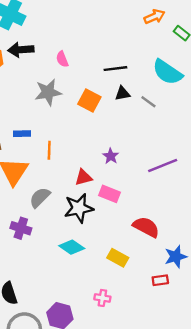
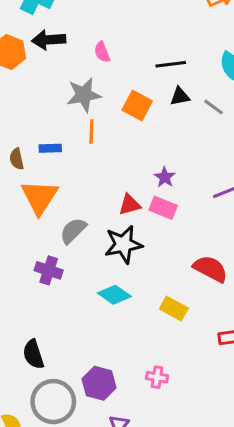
orange line: (49, 150) -> (91, 131), moved
pink rectangle: (109, 194) -> (163, 208), moved
pink cross: (102, 298) -> (157, 377), moved

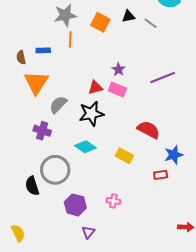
gray circle: (53, 402) -> (55, 170), moved

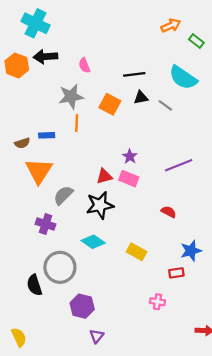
brown semicircle: (21, 57) -> (22, 143), turned -96
red semicircle: (149, 130) -> (169, 212), moved, size x0.6
pink cross: (113, 201) -> (158, 302), moved

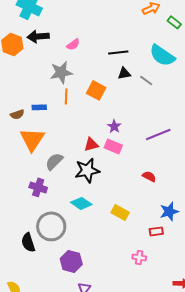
pink semicircle: (84, 65) -> (73, 44), turned -104
orange square: (110, 104) -> (96, 90), moved

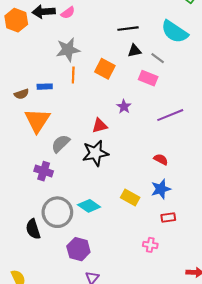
pink semicircle: (73, 44) -> (68, 13), moved
pink rectangle: (113, 146) -> (148, 78), moved
cyan diamond: (81, 203) -> (89, 206), moved
blue star: (169, 211) -> (161, 189), moved

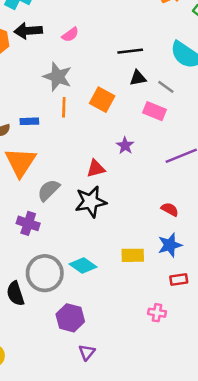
pink semicircle: (68, 13) -> (70, 35), moved
gray star: (68, 50) -> (57, 77), turned 30
yellow rectangle: (130, 197) -> (133, 255), turned -30

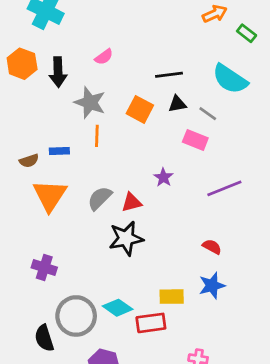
black arrow: (28, 31) -> (58, 72), moved, turned -88
orange square: (102, 100) -> (140, 109), moved
gray semicircle: (49, 190) -> (100, 198), moved
purple cross: (28, 223) -> (44, 267), moved
red rectangle: (179, 280) -> (151, 323), moved, size x1.5

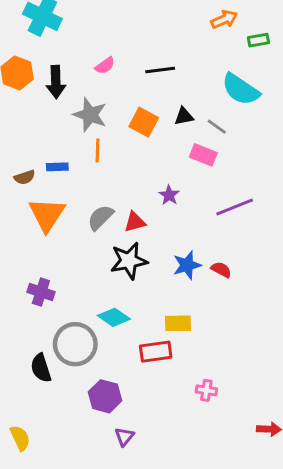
green rectangle: (247, 33) -> (258, 40), turned -48
black line: (169, 75) -> (160, 70), moved
blue star: (212, 285) -> (187, 265), moved
cyan diamond: (118, 308) -> (114, 317), moved

